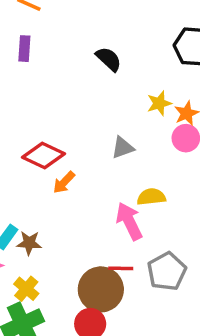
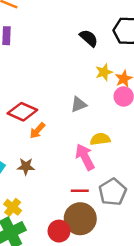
black semicircle: (109, 59) -> (89, 38), moved
brown star: (29, 243) -> (26, 166), moved
brown circle: (101, 289) -> (80, 219), moved

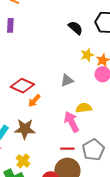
brown star: (26, 166) -> (25, 129), size x1.5
yellow cross: (13, 207) -> (23, 161), moved

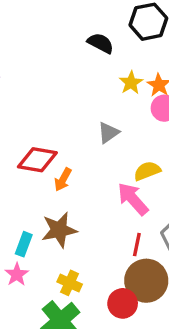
red line: (67, 149) -> (137, 245), turned -64

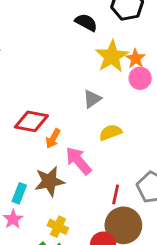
yellow star: (131, 83) -> (112, 56), size x1.6
yellow semicircle: (147, 171) -> (110, 132), moved
pink arrow: (133, 199) -> (78, 161), moved

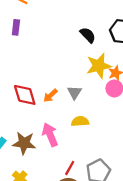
gray triangle: (92, 99) -> (74, 92), turned -40
red diamond: (31, 121) -> (25, 95), turned 45
orange arrow: (53, 138) -> (50, 95), moved

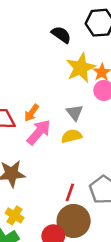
gray triangle: (74, 92) -> (75, 112), moved
pink arrow: (50, 135) -> (39, 132), moved, turned 75

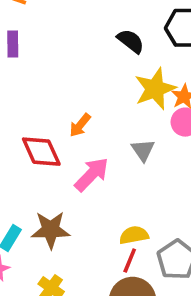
orange arrow: (32, 113) -> (80, 125), moved
yellow semicircle: (72, 136) -> (134, 235), moved

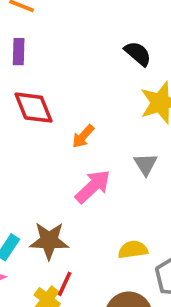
red diamond: (41, 152) -> (34, 108), moved
red line: (130, 260) -> (65, 284), moved

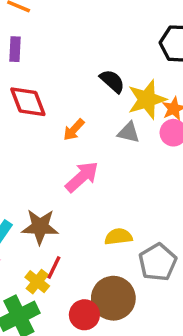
black semicircle: (138, 54) -> (112, 81), moved
gray triangle: (146, 164) -> (129, 132), moved, turned -45

